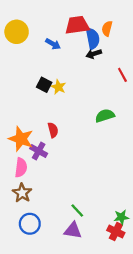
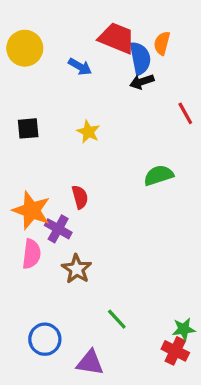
red trapezoid: (77, 25) -> (117, 38), turned 30
black square: (44, 85) -> (28, 128), moved, turned -32
brown star: (22, 193) -> (77, 269), moved
purple triangle: (73, 230) -> (90, 363), moved

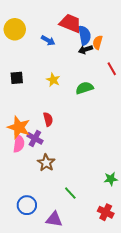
orange semicircle: (162, 43) -> (98, 42), moved
green semicircle: (159, 175) -> (84, 88), moved
pink semicircle: (31, 254) -> (19, 144), moved
green star: (184, 329) -> (111, 179), moved

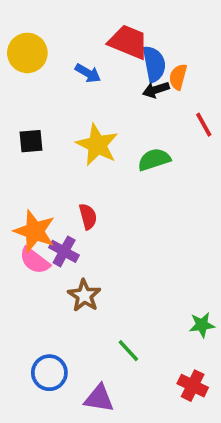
yellow star: (53, 80) -> (97, 145), size x1.6
pink semicircle: (19, 144) -> (35, 261), turned 120

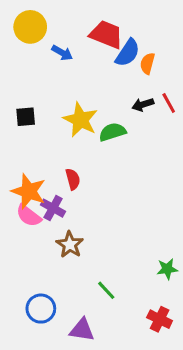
yellow circle: (27, 53) -> (30, 27), moved
blue semicircle: (154, 64) -> (128, 53), turned 44
blue arrow: (88, 73) -> (62, 53), moved
black arrow: (156, 90) -> (143, 105), moved
green semicircle: (154, 160) -> (112, 132), moved

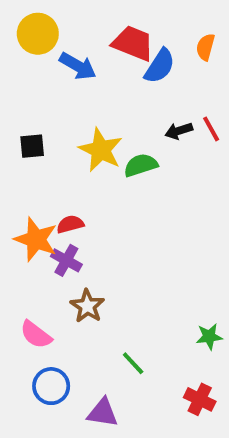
blue arrow: (62, 53) -> (78, 66), size x1.4
orange semicircle: (147, 63) -> (205, 47), moved
red semicircle: (73, 179) -> (70, 224), moved, turned -90
pink semicircle: (29, 216) -> (36, 335), moved

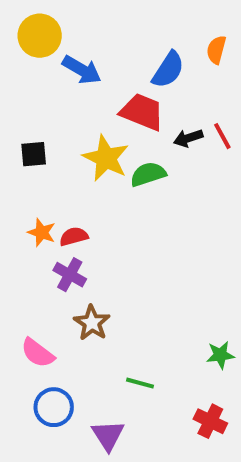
red trapezoid: (133, 43) -> (142, 112), moved
orange star: (36, 239) -> (42, 232), moved, size x0.6
green line: (133, 363) -> (140, 383), turned -32
purple triangle: (103, 413) -> (108, 435), turned 48

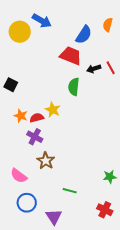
yellow circle: (40, 36) -> (20, 32), moved
blue arrow: (82, 70) -> (42, 21), moved
black square: (34, 154) -> (11, 85), moved, turned 32
yellow star: (106, 158) -> (53, 110), moved, size x0.7
green semicircle: (148, 174) -> (74, 87), turned -66

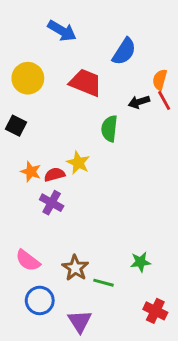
orange semicircle: (108, 25) -> (160, 80), moved
yellow circle: (20, 32) -> (28, 78), moved
red trapezoid: (71, 56) -> (86, 83), moved
brown star: (46, 161) -> (75, 268), moved
green star: (110, 177) -> (140, 262), moved

